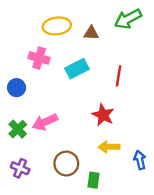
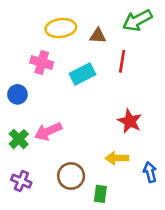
red line: (119, 76) -> (122, 61), moved
red star: (103, 115) -> (130, 121), moved

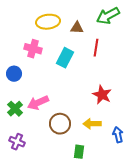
cyan rectangle: (82, 74) -> (65, 58), turned -36
brown circle: (71, 176) -> (60, 124), moved

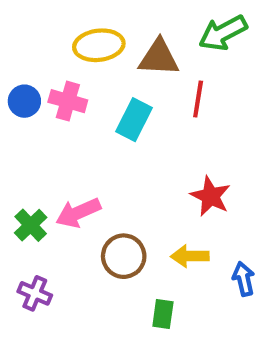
brown triangle: (77, 28) -> (159, 58), size x1.5
blue circle: (14, 74) -> (24, 101), moved

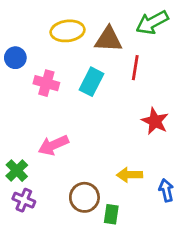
blue circle: (24, 101) -> (15, 58), moved
pink cross: (68, 101) -> (46, 83), moved
red star: (211, 196) -> (155, 121), moved
green cross: (31, 225) -> (17, 171), moved
brown circle: (124, 256) -> (84, 197), moved

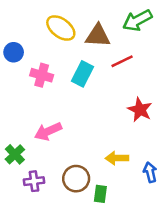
yellow ellipse: (68, 31) -> (61, 28), turned 44
red line: (135, 68) -> (122, 61), turned 55
purple cross: (24, 200) -> (34, 181), moved, turned -30

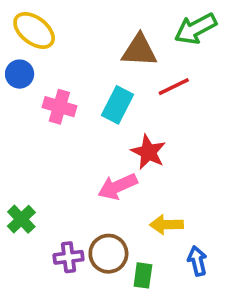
yellow ellipse: (61, 28) -> (34, 30), moved
red star: (140, 110) -> (148, 152), moved
pink arrow: (48, 131) -> (118, 187), moved
blue arrow: (150, 172) -> (197, 261), moved
purple cross: (34, 181) -> (69, 257), moved

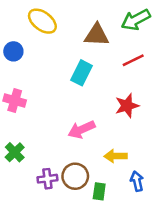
yellow ellipse: (34, 30) -> (42, 21), moved
red line: (174, 87) -> (133, 60), moved
pink cross: (59, 107) -> (15, 101), moved
red star: (148, 152) -> (127, 106), moved, turned 30

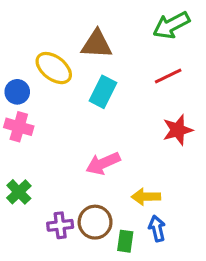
yellow ellipse: (42, 21) -> (54, 68), moved
brown triangle: (97, 35) -> (97, 44), moved
blue circle: (13, 51) -> (17, 92), moved
red star: (127, 106) -> (178, 130), moved
blue arrow: (137, 181) -> (157, 228), moved

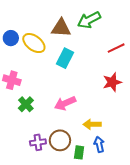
green arrow: (171, 25) -> (89, 20), moved
red line: (168, 76) -> (116, 48), moved
blue circle: (17, 92) -> (11, 38), moved
green cross: (19, 192) -> (26, 104), moved

